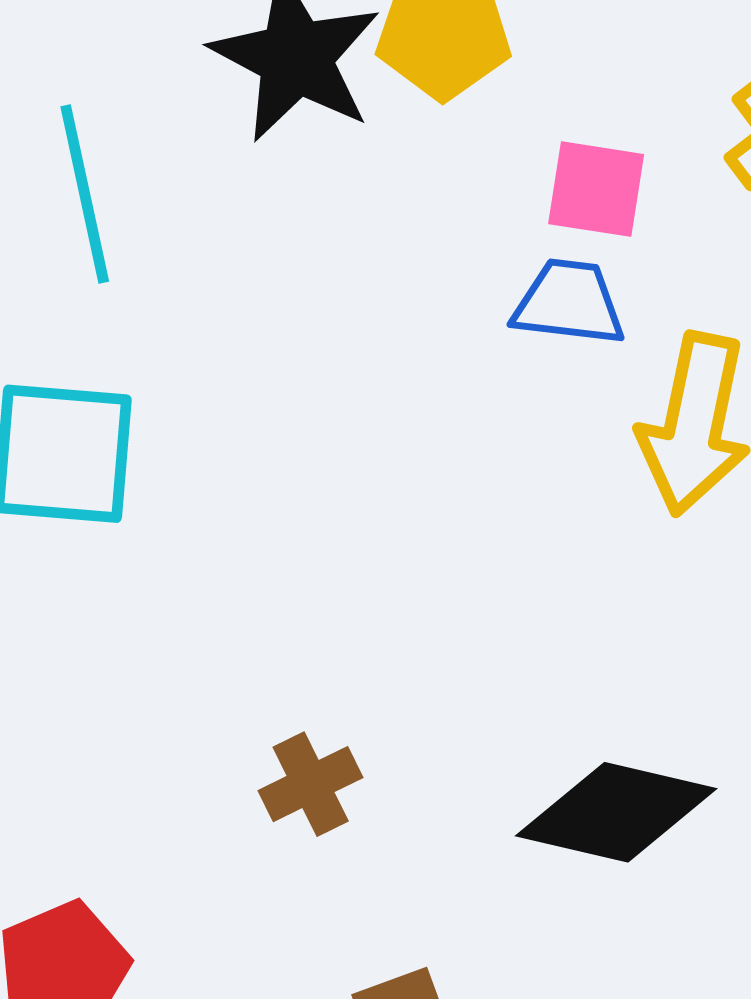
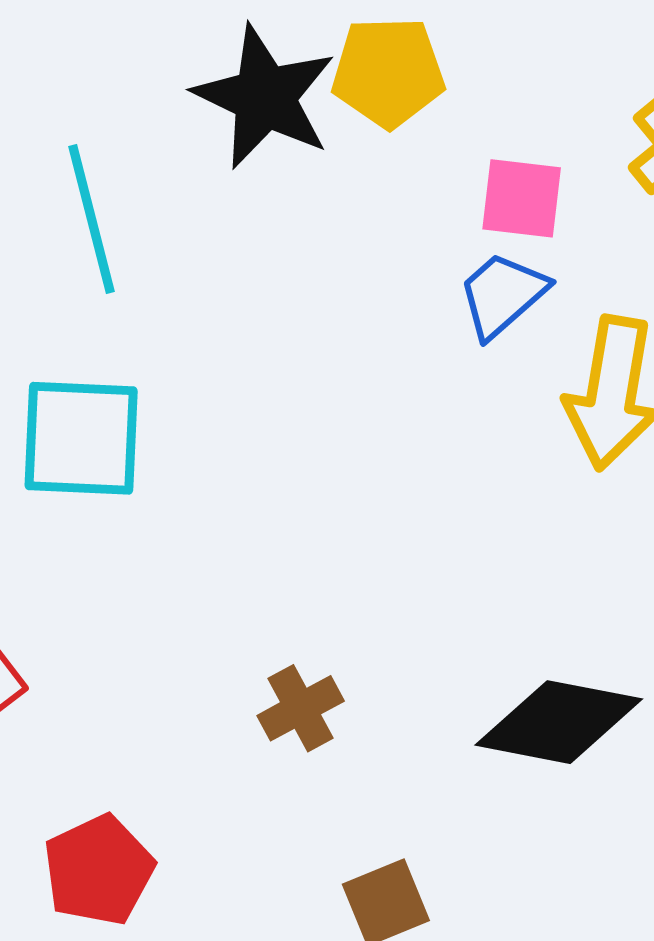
blue trapezoid: (569, 303) -> (502, 295), turned -46

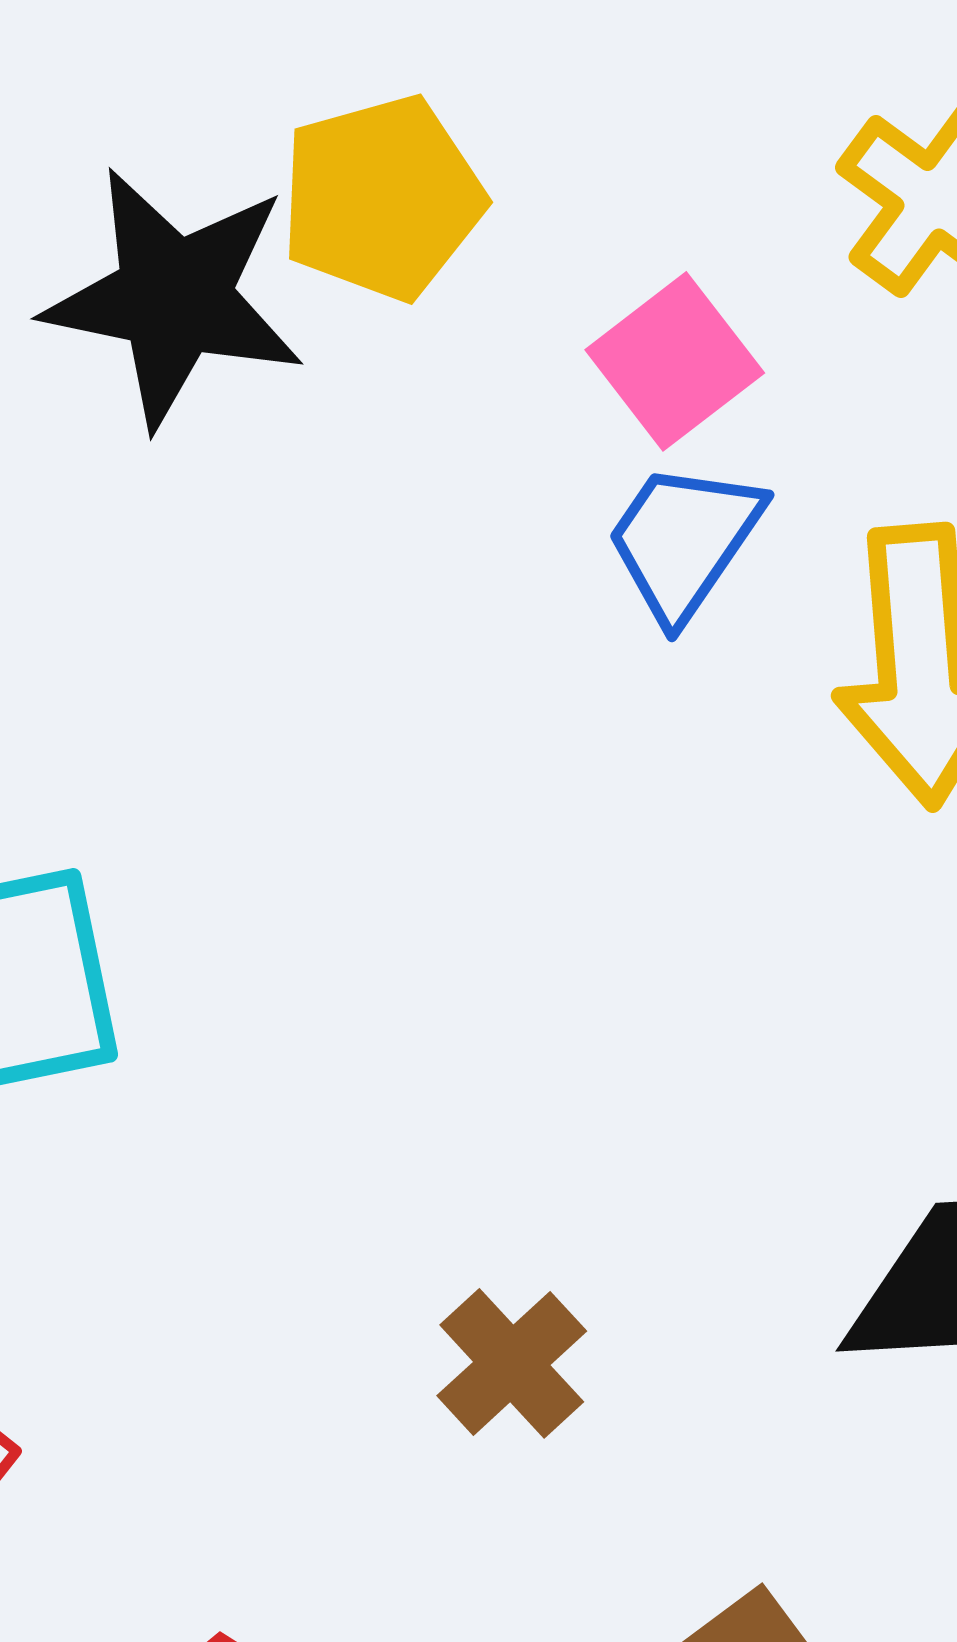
pink square: (522, 198) -> (675, 361), turned -30

